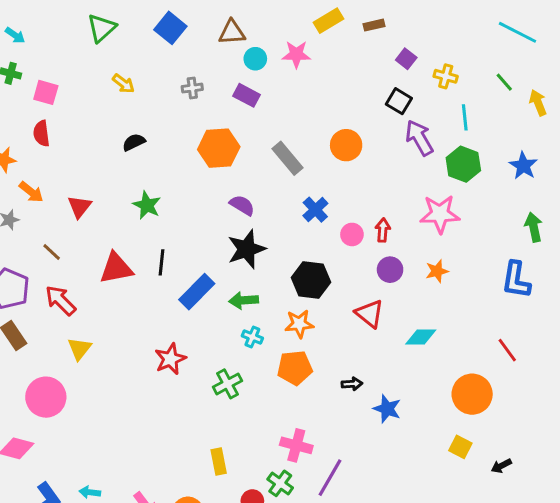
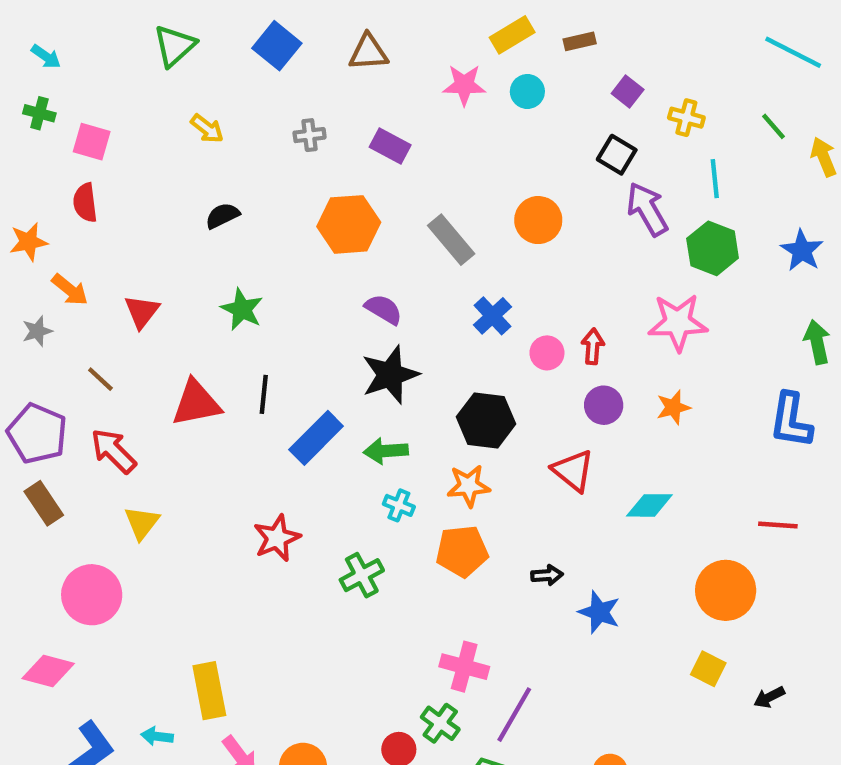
cyan circle: (255, 59) -> (527, 91), moved
red line: (507, 350) -> (778, 525), turned -50
yellow rectangle: (219, 462) -> (209, 691), moved, size x1.4

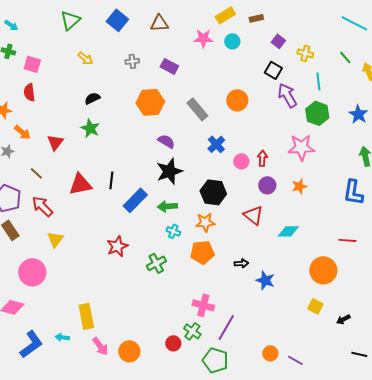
green star: (242, 309) -> (90, 128), moved

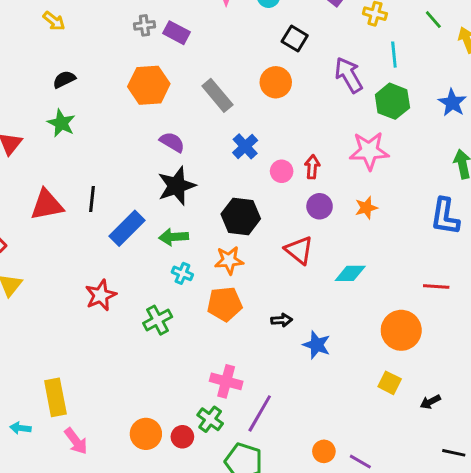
gray cross: (132, 61) -> (144, 25), moved
black square: (273, 70) -> (295, 38), moved
orange circle: (129, 351) -> (146, 434), moved

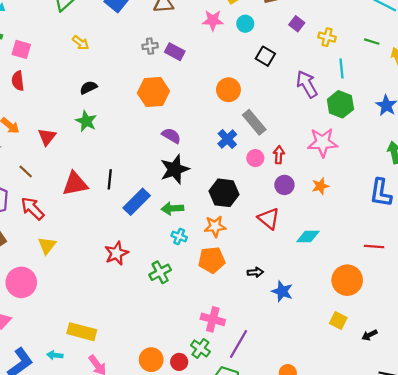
green line: (433, 20) -> (372, 42), turned -32
orange circle: (276, 82) -> (228, 90), moved
gray rectangle: (217, 95) -> (254, 122), moved
yellow rectangle: (55, 397) -> (82, 332), turned -64

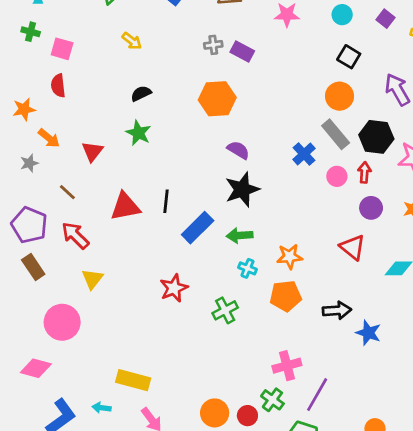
cyan circle: (245, 24) -> (342, 15), moved
orange circle: (228, 90) -> (339, 96), moved
black hexagon: (224, 193) -> (376, 137), moved
black arrow: (255, 272) -> (337, 310), size x1.5
pink cross: (213, 319) -> (287, 366), turned -30

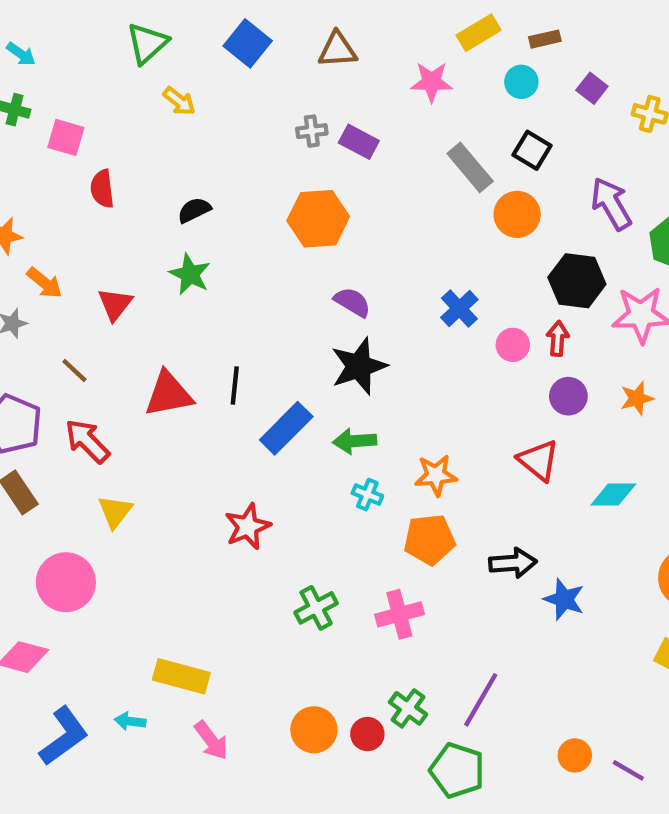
yellow arrow: (132, 41) -> (179, 101), moved
red semicircle: (58, 86) -> (102, 189), moved
gray rectangle: (336, 134) -> (470, 167), moved
green cross: (225, 310) -> (316, 608), moved
pink cross: (287, 366) -> (399, 614), moved

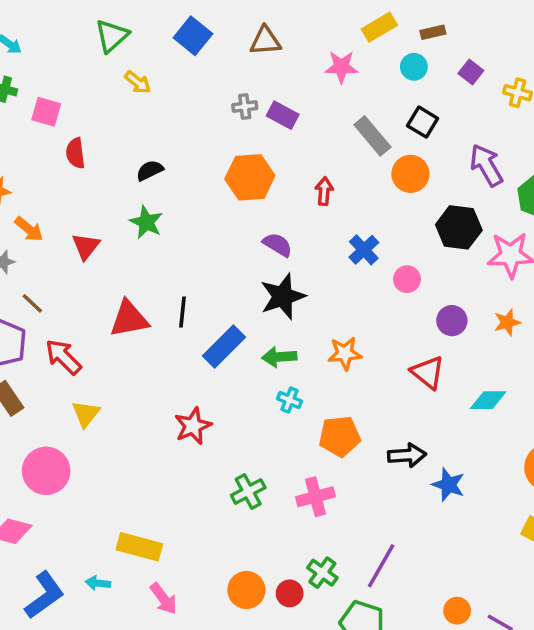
red arrow: (558, 338) -> (324, 191), moved
brown line: (74, 371) -> (32, 303), moved
orange star: (436, 475) -> (345, 353), moved

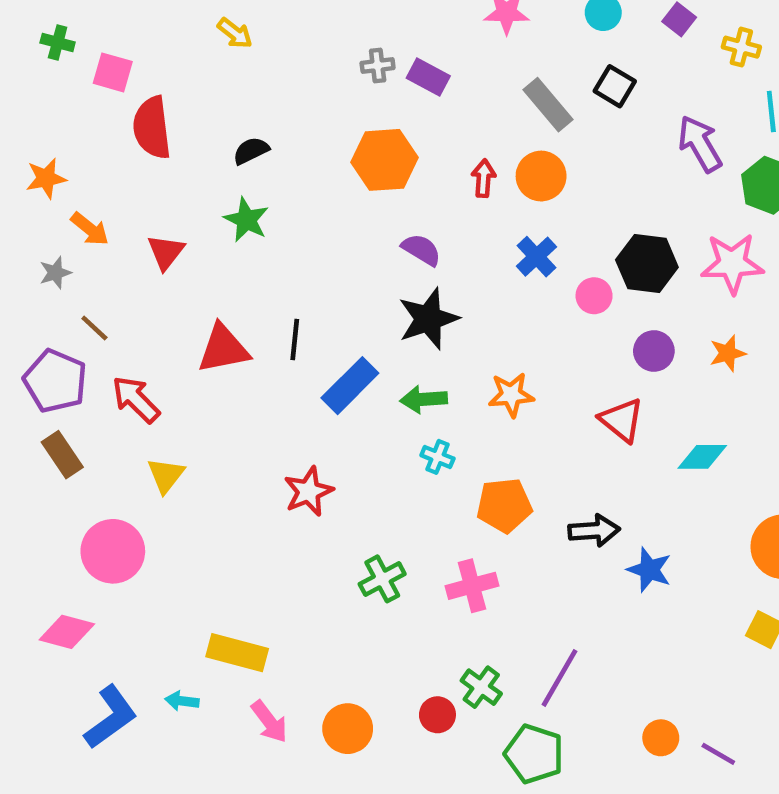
red semicircle: (75, 153) -> (152, 128), size x1.5
orange circle: (410, 174) -> (541, 176), moved
black hexagon: (459, 227) -> (647, 264), moved
orange circle: (246, 590) -> (348, 729), moved

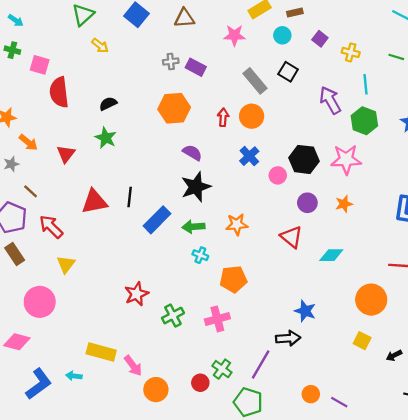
red star: (309, 491) -> (137, 294), moved
black arrow: (594, 531) -> (288, 338), moved
pink arrow: (269, 722) -> (133, 366), moved

